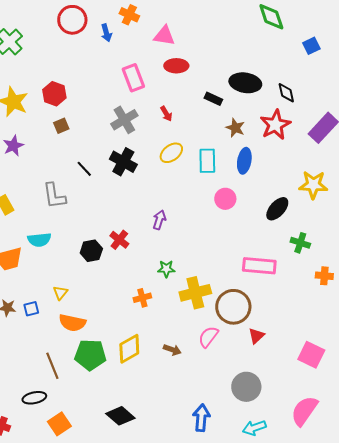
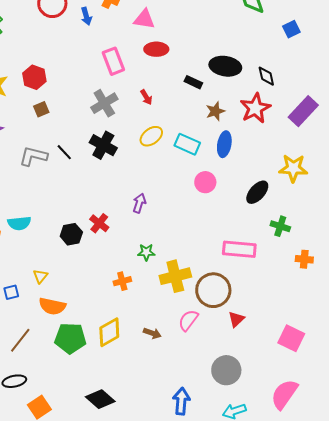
brown star: (235, 128) -> (215, 111), turned 30
cyan rectangle: (207, 161) -> (187, 144), turned -65
gray L-shape: (54, 196) -> (33, 156), moved, turned 112
brown line: (52, 366) -> (20, 340), moved, turned 60

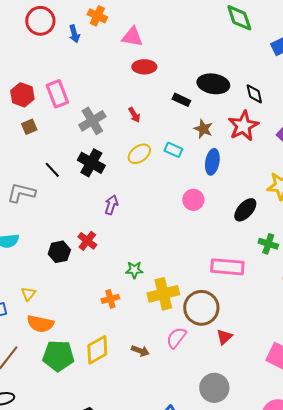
pink rectangle: (113, 61) -> (57, 94), moved
brown star: (215, 111) -> (203, 129), turned -30
cyan rectangle: (187, 144) -> (173, 150), moved, size x0.7
gray L-shape: (33, 156) -> (21, 193), moved
purple arrow: (139, 203) -> (111, 205), moved

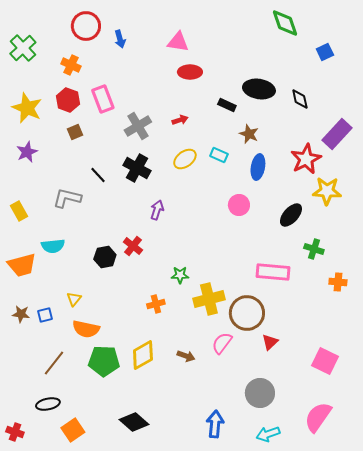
orange cross: (97, 16) -> (71, 65), moved
red arrow: (134, 115) -> (180, 120), turned -77
red star: (243, 126) -> (306, 159), moved

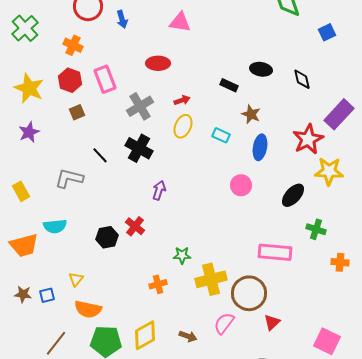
red ellipse: (190, 72) -> (158, 63), moved
black ellipse: (259, 89) -> (261, 69), size x0.7
yellow ellipse: (185, 159) -> (183, 126), moved, turned -30

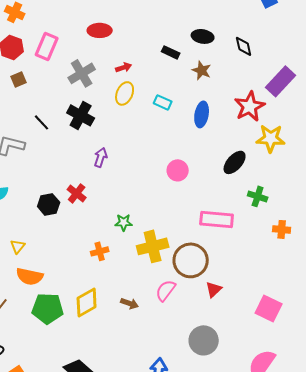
pink rectangle: (105, 79) -> (47, 46), turned 44
brown star: (251, 114) -> (202, 70), moved
pink circle: (241, 185) -> (178, 170), moved

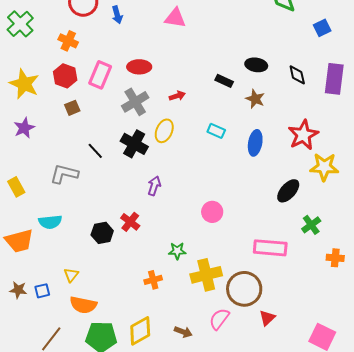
red ellipse: (100, 30) -> (139, 67), moved
purple rectangle: (281, 81) -> (334, 79), moved, turned -36
yellow ellipse: (125, 93) -> (164, 131), moved
pink circle: (178, 170) -> (212, 212), moved
green cross: (258, 196) -> (311, 225), turned 36

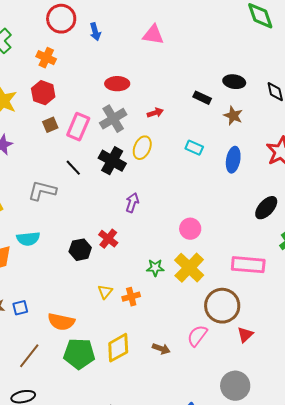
pink rectangle: (100, 75) -> (78, 127), moved
yellow triangle: (71, 275) -> (105, 292), moved
yellow cross: (206, 275) -> (189, 268), moved, turned -32

